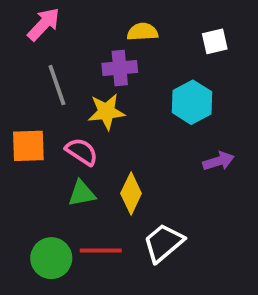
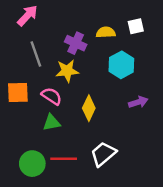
yellow semicircle: (143, 32) -> (106, 32), moved
purple cross: (120, 68) -> (76, 43), turned 30
yellow diamond: (131, 193) -> (89, 108), moved

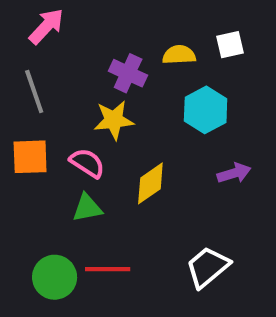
gray line: (36, 54) -> (34, 92), moved
yellow diamond: (89, 108) -> (150, 183), turned 30
white trapezoid: (103, 154) -> (208, 267), moved

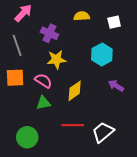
yellow semicircle: (179, 55) -> (82, 16), moved
purple cross: (128, 73) -> (49, 33), moved
purple arrow: (234, 173) -> (116, 86), turned -133
red line: (108, 269) -> (73, 125), moved

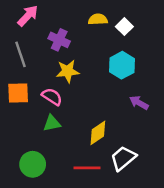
white square: (114, 22) -> (124, 27), moved, turned -32
yellow diamond: (75, 91) -> (98, 133), moved
red line: (73, 125) -> (87, 168), moved

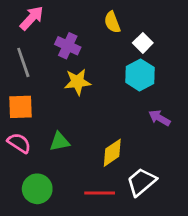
yellow semicircle: (98, 19) -> (112, 22), turned -108
white square: (124, 27) -> (143, 43), moved
pink semicircle: (52, 97) -> (19, 143), moved

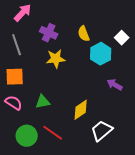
yellow semicircle: (112, 22) -> (84, 34), moved
white square: (143, 43) -> (122, 38), moved
red line: (100, 193) -> (53, 133), moved, turned 35

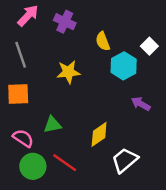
purple cross: (49, 33) -> (65, 22), moved
pink semicircle: (14, 103) -> (23, 138), moved

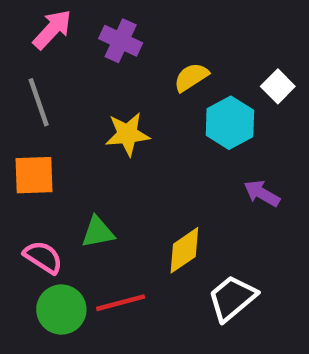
yellow semicircle: (103, 41) -> (191, 77), turned 78
red line: (65, 163) -> (121, 303), turned -50

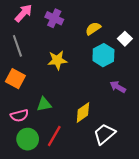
yellow semicircle: (191, 77) -> (93, 28), moved
orange square: (34, 175) -> (15, 79), turned 30
pink semicircle: (43, 257) -> (19, 116), turned 132
red line: (121, 303) -> (54, 136), turned -45

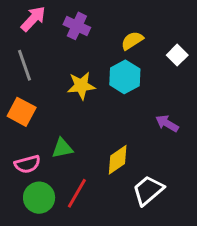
cyan hexagon: (103, 55) -> (125, 77), moved

